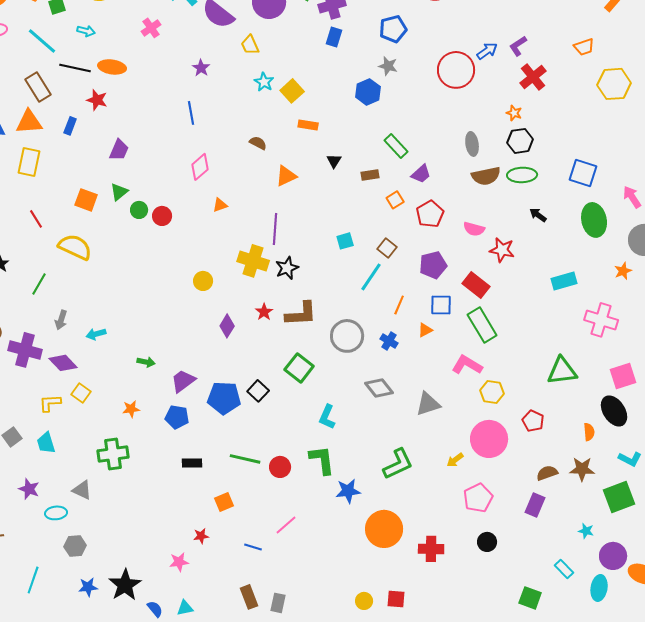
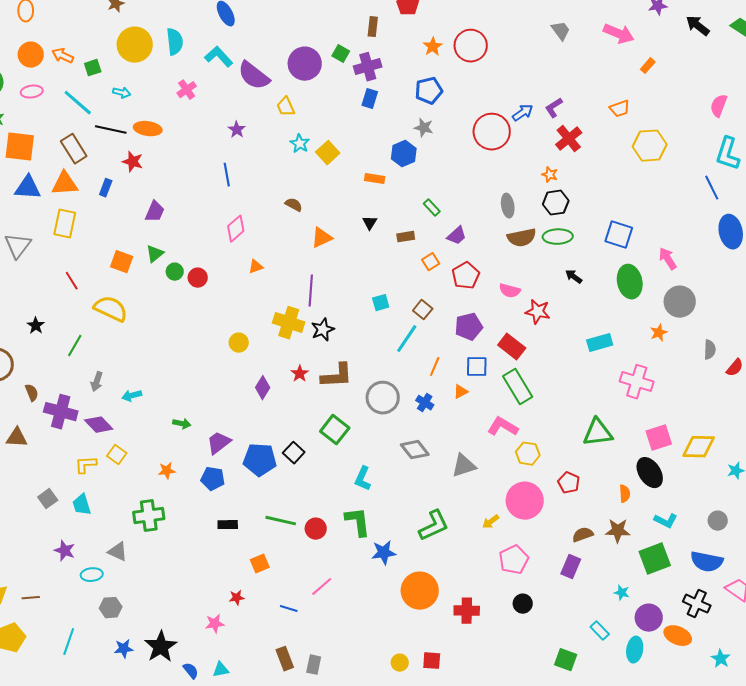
orange rectangle: (308, 125) -> (375, 179), moved
green rectangle: (396, 146) -> (432, 208), size x0.7

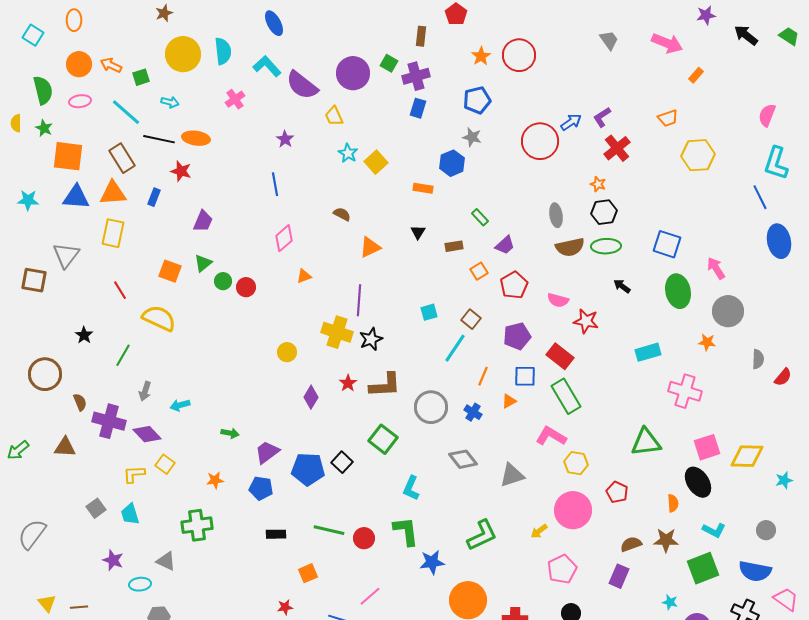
orange star: (659, 333) -> (707, 342), turned 30

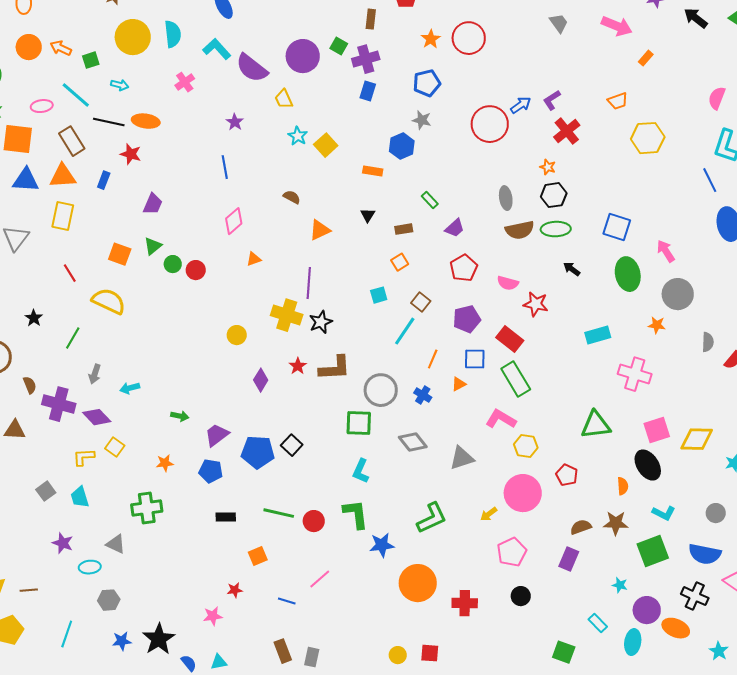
pink ellipse: (80, 101) -> (42, 106), moved
orange square: (479, 271) -> (400, 262), moved
green square: (383, 439) -> (359, 423), moved, turned -36

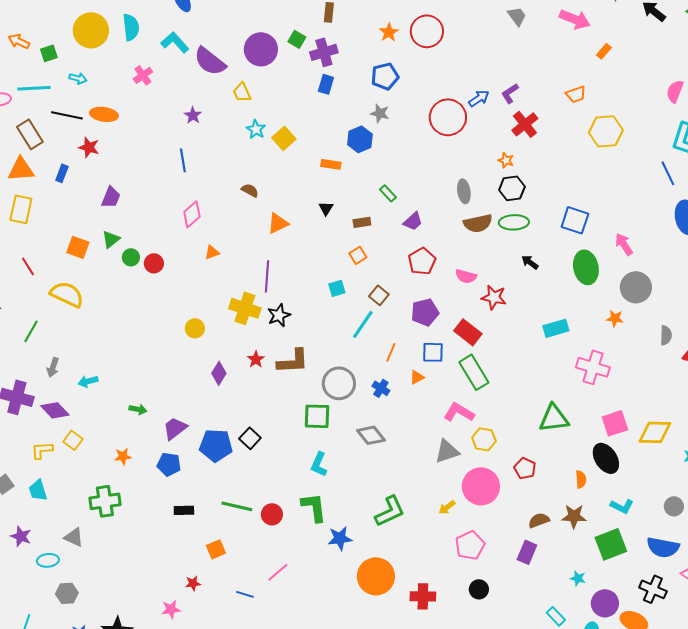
cyan line: (76, 95) -> (34, 88), turned -44
gray triangle: (462, 458) -> (447, 451), moved

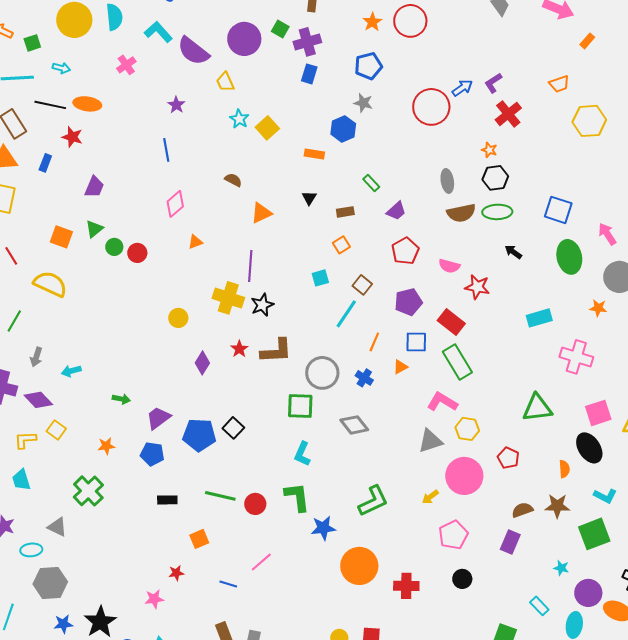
green cross: (105, 501) -> (88, 491), turned -36
gray hexagon: (67, 593) -> (50, 583), size x1.5

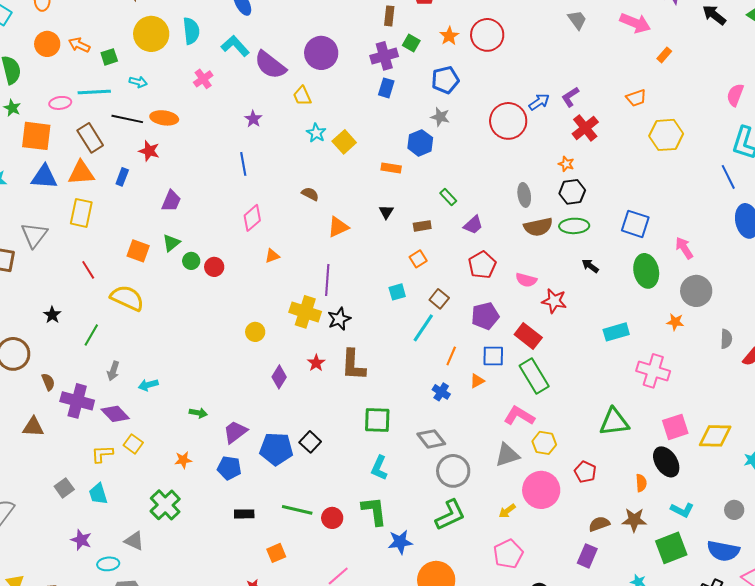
green square: (280, 29) -> (411, 43), moved
brown L-shape: (276, 351) -> (353, 365), turned 96
gray circle: (322, 373) -> (453, 471), moved
pink pentagon: (453, 535) -> (508, 554), moved

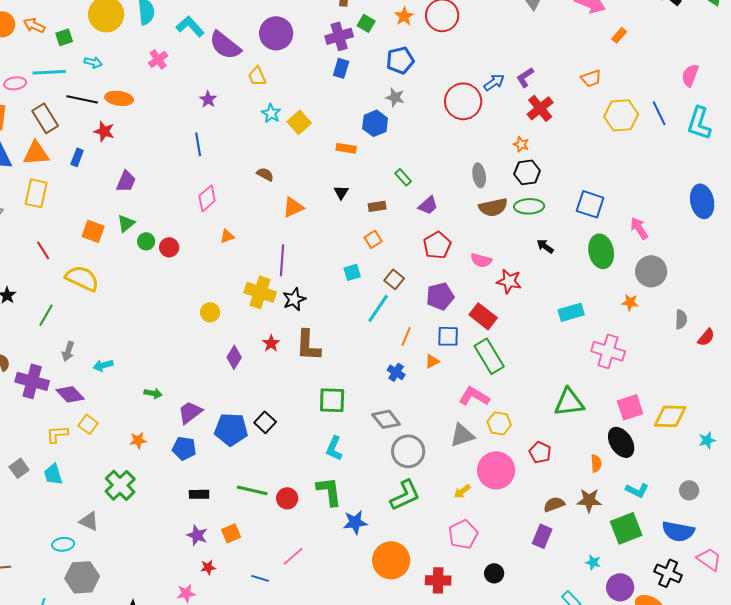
blue line: (728, 177) -> (659, 113), moved
purple star: (81, 540) -> (197, 535), moved

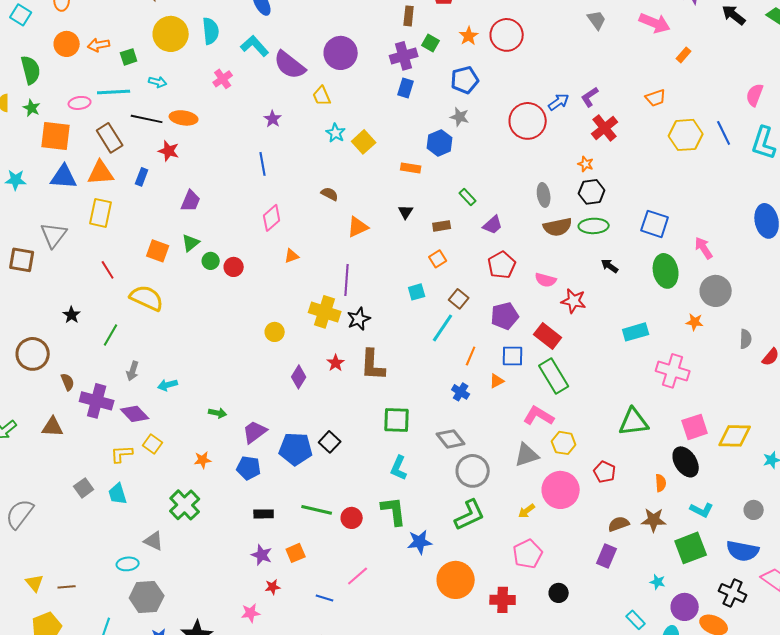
orange arrow: (34, 25) -> (99, 45), turned -35

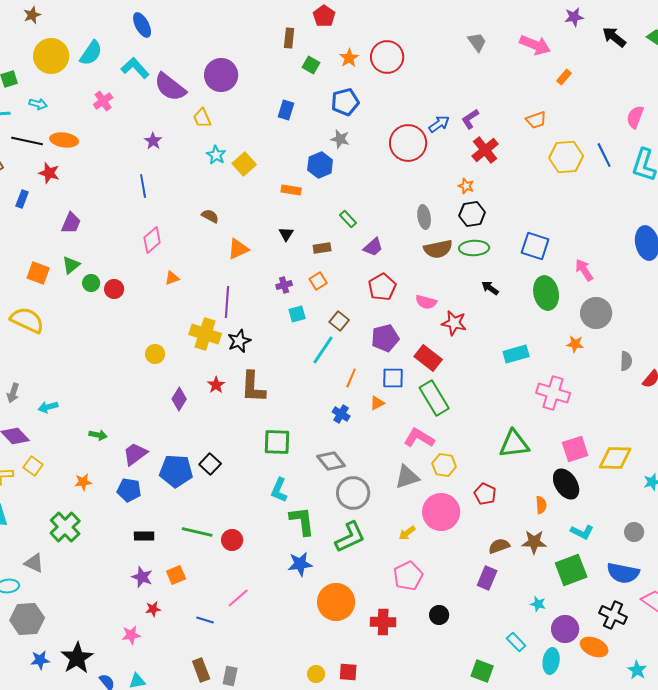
cyan semicircle: (211, 31) -> (91, 53), turned 40
purple cross: (404, 56) -> (284, 285), moved, size x0.6
green L-shape: (394, 511) -> (302, 521), moved

